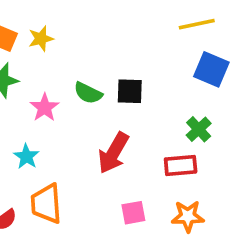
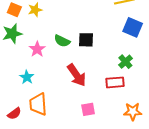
red arrow: (113, 153) -> (77, 75), turned -65
orange star: (188, 216) -> (133, 111), moved

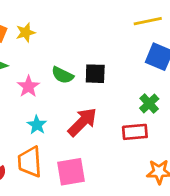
red arrow: (77, 75) -> (82, 122), turned -100
cyan star: (27, 77) -> (37, 125), moved
pink square: (88, 109) -> (71, 172), moved, size x1.5

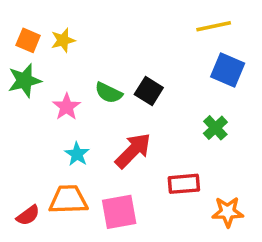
black square: (95, 74) -> (149, 91), turned 30
red rectangle: (135, 132) -> (184, 184), moved
orange trapezoid: (30, 162) -> (68, 200), turned 92

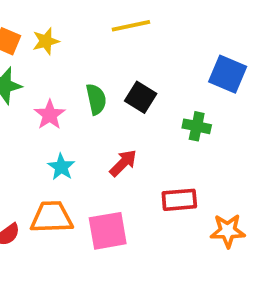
yellow line: (214, 26) -> (131, 26), moved
green semicircle: (109, 93) -> (96, 99), turned -128
green cross: (215, 128) -> (197, 126), moved, turned -35
red arrow: (133, 151) -> (123, 163), size x0.7

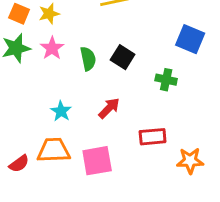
pink star: (50, 115) -> (52, 48), moved

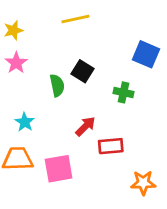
green semicircle: (88, 59) -> (57, 85), moved
red arrow: (109, 108) -> (85, 126), moved
orange star: (190, 161) -> (143, 183), moved

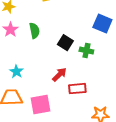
black square: (83, 71) -> (65, 43), moved
green semicircle: (57, 85) -> (34, 31), moved

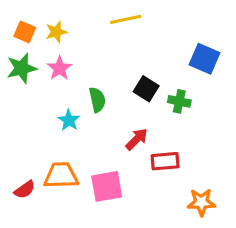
green semicircle: (34, 31) -> (97, 100), moved
cyan star: (16, 72) -> (69, 120), moved

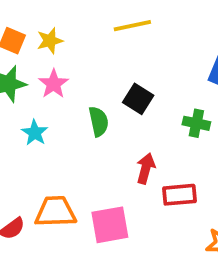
black square: (146, 89) -> (138, 99), moved
cyan star: (69, 120) -> (35, 133), moved
red arrow: (137, 139) -> (146, 168), turned -30

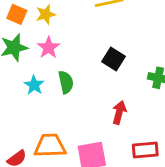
green semicircle: (99, 121) -> (66, 82), moved
red rectangle: (179, 195) -> (145, 150), moved

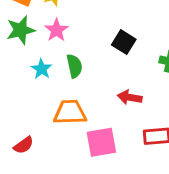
red arrow: (119, 112) -> (130, 97), turned -95
orange trapezoid: (50, 146) -> (70, 112), moved

